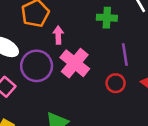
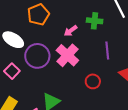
pink arrow: (58, 35) -> (71, 31), moved, turned -128
red circle: (116, 83) -> (93, 81), moved

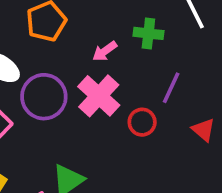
purple line: (107, 50) -> (171, 88), turned 30
red circle: (93, 81) -> (142, 122), moved

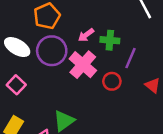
green cross: (148, 33) -> (110, 40), moved
purple circle: (44, 97) -> (52, 51), moved

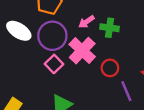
purple line: (131, 58) -> (126, 91), moved, turned -48
pink square: (16, 85) -> (54, 64), moved

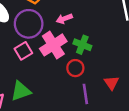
green cross: (110, 28) -> (82, 45), moved

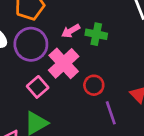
green cross: (82, 45) -> (96, 34), moved
pink square: (23, 51) -> (38, 87), moved

